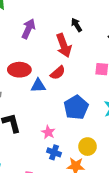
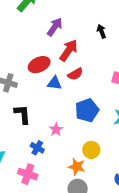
red arrow: (64, 45) -> (69, 50), moved, turned -135
red ellipse: (19, 70) -> (39, 65), turned -35
blue cross: (54, 152) -> (37, 148), moved

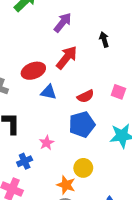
purple arrow: (55, 27) -> (63, 22), moved
red semicircle: (75, 74) -> (86, 96), moved
blue cross: (37, 148) -> (25, 161), turned 32

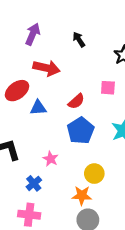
red arrow: (67, 58) -> (47, 68), turned 80

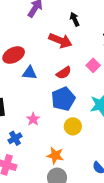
red arrow: (47, 68) -> (60, 41), moved
pink square: (108, 88) -> (93, 65), turned 32
yellow circle: (94, 174) -> (73, 126), moved

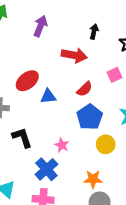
black arrow: (75, 19) -> (94, 32), moved, turned 48
pink square: (93, 65) -> (114, 75), turned 32
blue cross: (15, 138) -> (46, 169), size x1.5

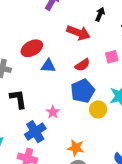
yellow circle: (106, 144) -> (98, 109), moved

